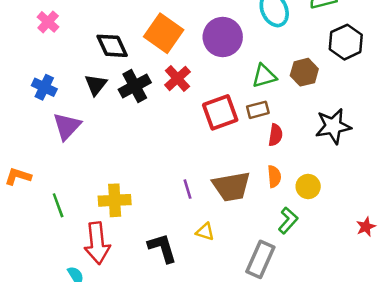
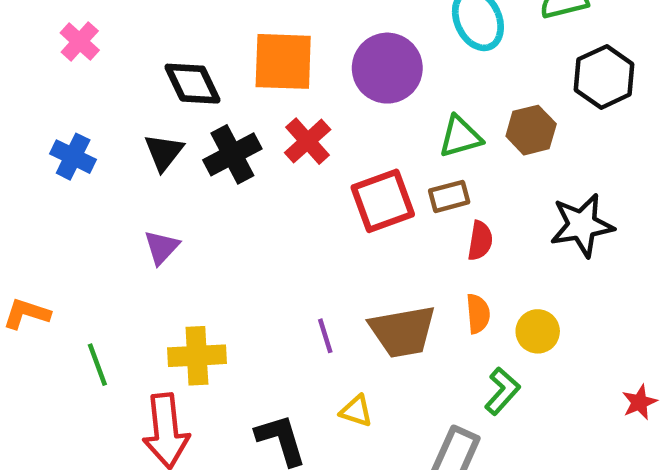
orange square: (164, 33) -> (283, 61), turned -33
purple triangle: (67, 126) -> (162, 247), moved, size x0.7

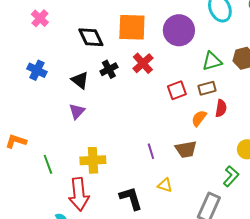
black triangle: (164, 152) -> (80, 80), moved, turned -30
black cross: (232, 154) -> (109, 69), size x0.7
red square: (383, 201) -> (177, 90), size x0.7
orange semicircle: (478, 314) -> (199, 118), moved, turned -138
brown trapezoid: (403, 331) -> (186, 149), size x0.7

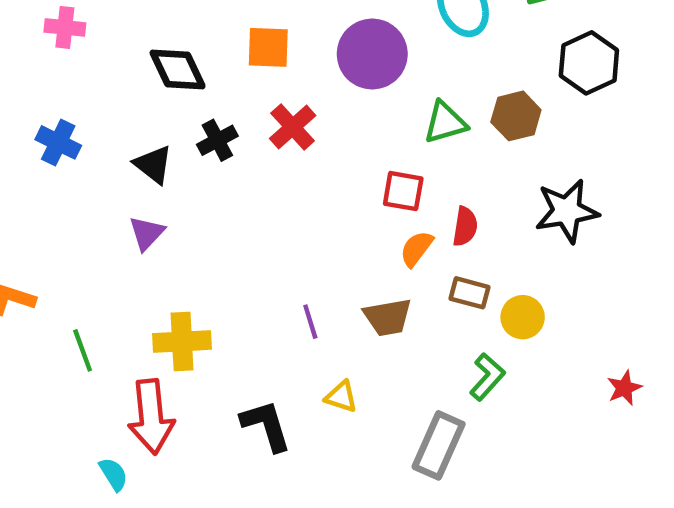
pink cross: (40, 18) -> (65, 27), turned -36
orange square: (132, 27) -> (268, 47), size x0.7
brown rectangle: (207, 88) -> (470, 293), moved, turned 30
red square: (177, 90) -> (403, 191), moved, turned 30

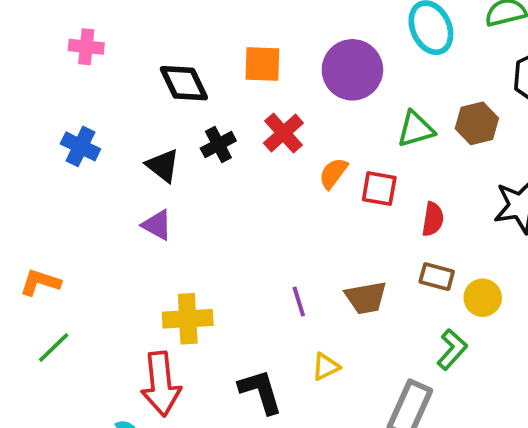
purple triangle: (147, 233) -> (157, 225), turned -44
orange semicircle: (416, 249) -> (333, 173), moved
green line: (83, 350) -> (54, 347), moved, turned 66
yellow triangle: (341, 397) -> (326, 367), turned -44

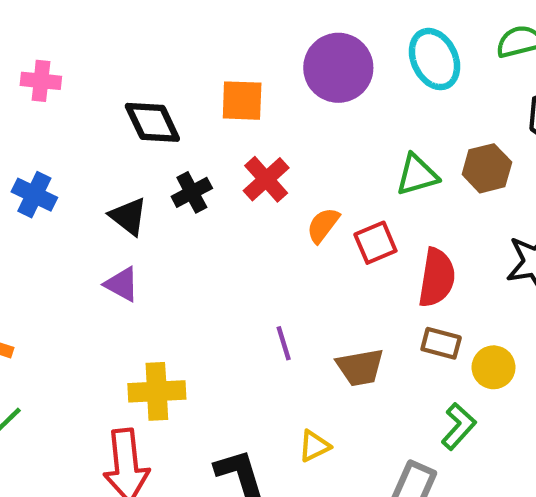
purple circle: (352, 70) -> (338, 68), moved
red square: (379, 189) -> (375, 243), turned -33
red semicircle: (433, 219) -> (437, 278), size x1.5
purple line: (299, 302) -> (284, 343), moved

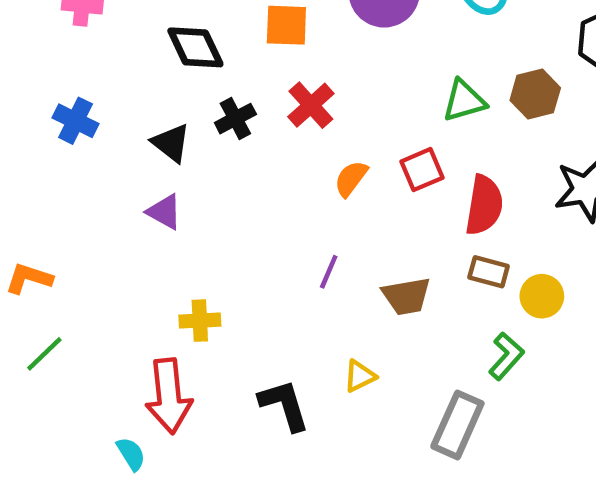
orange semicircle: (323, 225) -> (351, 178), moved
purple line: (284, 343) -> (329, 272), turned 40
yellow cross: (157, 391) -> (200, 321), size x0.7

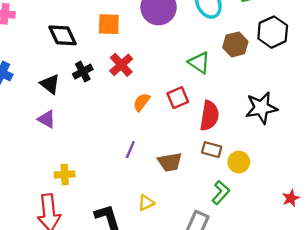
brown hexagon: (535, 94) -> (235, 44), moved
green triangle: (464, 101) -> (199, 63), turned 50

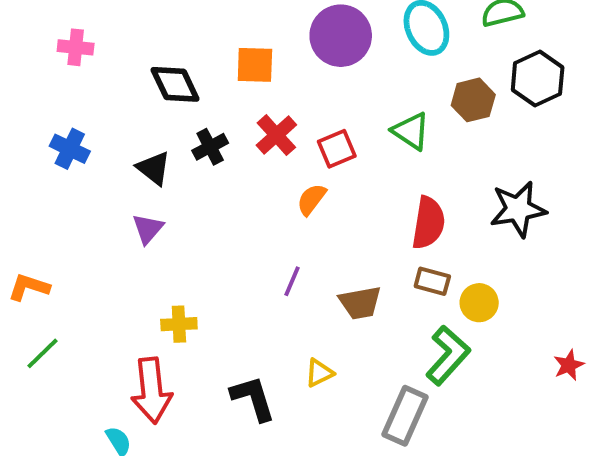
red square: (178, 98) -> (337, 149), moved
purple triangle: (47, 119) -> (148, 229), turned 42
green L-shape: (221, 193) -> (448, 355), size x1.4

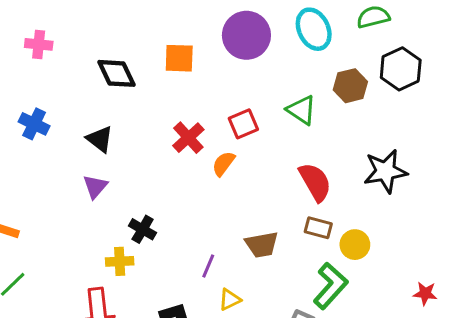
red cross: (276, 135) -> (188, 138), moved
black cross: (210, 147) -> (143, 229), moved, turned -32
red semicircle: (428, 223) -> (315, 182), turned -39
purple line: (292, 281) -> (208, 266), moved
red star: (569, 365) -> (425, 293), turned 30

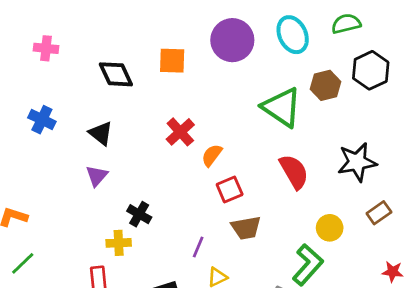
green triangle: (301, 110) -> (282, 107), size x1.5
red square: (243, 124) -> (230, 189), moved
brown rectangle: (318, 228) -> (379, 213), moved, turned -50

